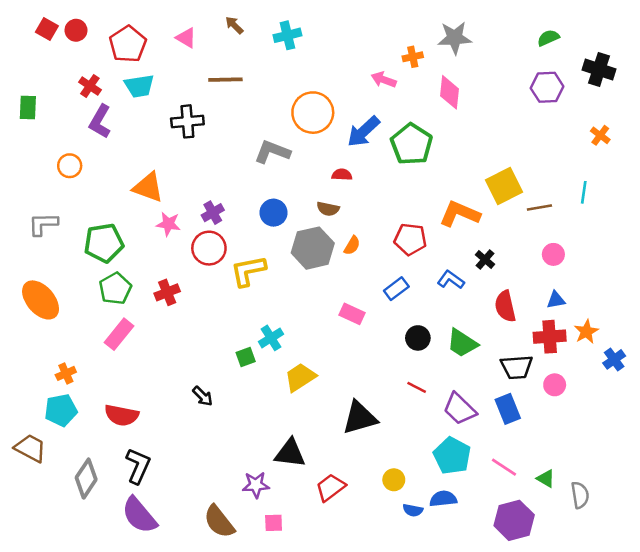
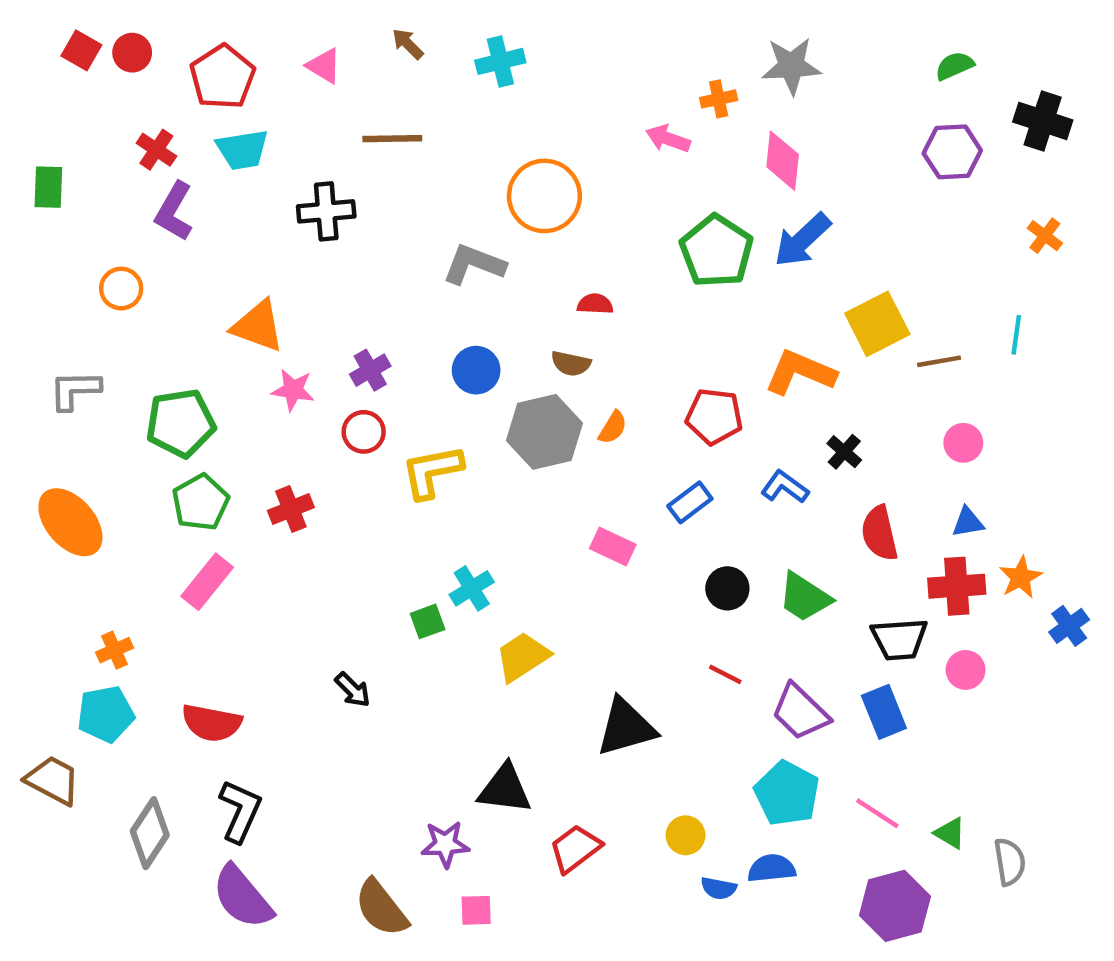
blue arrow: (363, 132) -> (802, 240), moved
red circle: (209, 248) -> (364, 432), size x0.7

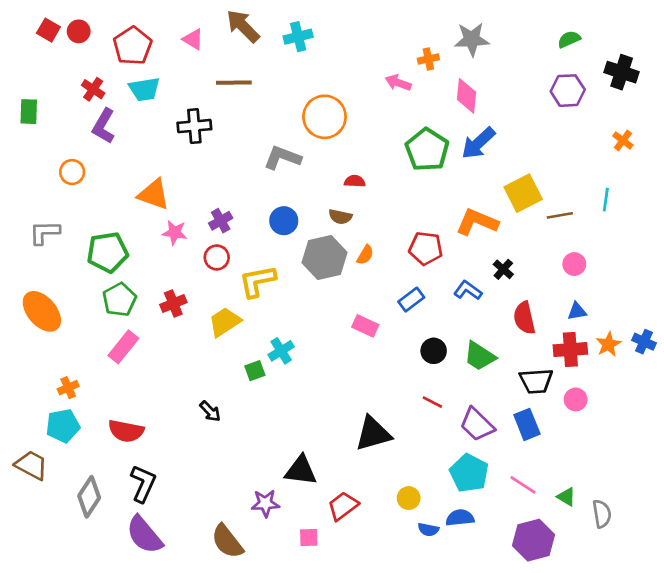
brown arrow: (408, 44) -> (243, 26), size x1.8
blue cross: (1069, 626) -> (644, 342), moved, turned -30
yellow trapezoid: (522, 657) -> (225, 322), moved
pink square: (476, 910) -> (309, 537), moved

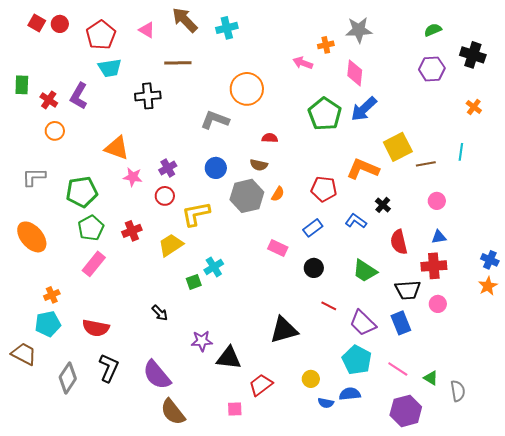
red cross: (93, 89) -> (49, 100), moved
orange star: (608, 344) -> (488, 286), moved
black circle: (434, 351) -> (314, 268), moved
purple star: (265, 503) -> (202, 341), moved
purple semicircle: (144, 535) -> (157, 375), moved

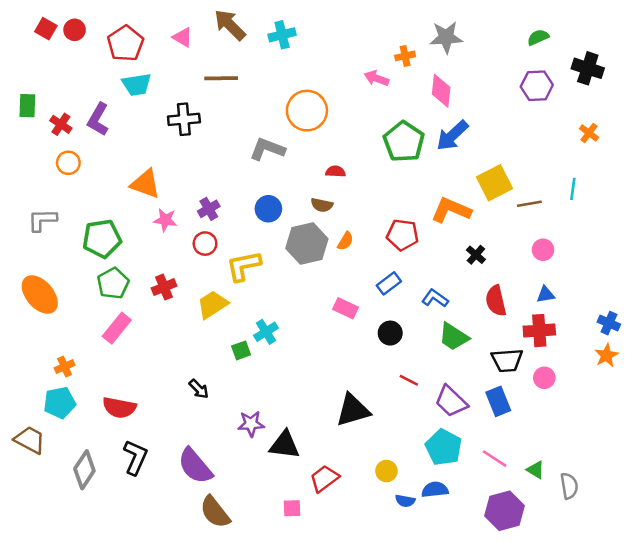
blue L-shape: (356, 221) -> (435, 298), moved

